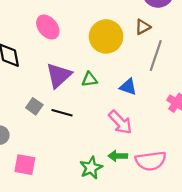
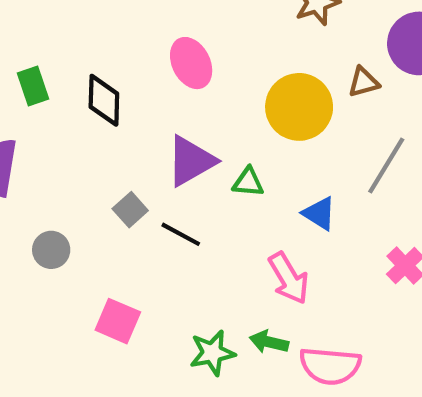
brown triangle: (143, 27) -> (364, 82), moved
pink square: (25, 165) -> (118, 321), moved

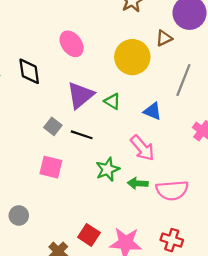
green triangle: (248, 182) -> (112, 101), turned 36
gray circle: (51, 250) -> (19, 215), moved
pink square: (118, 321) -> (51, 167), moved
green star: (212, 353) -> (108, 169), moved

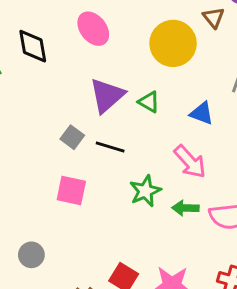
brown triangle: (164, 38) -> (214, 17), turned -42
black diamond: (29, 71) -> (33, 46), moved

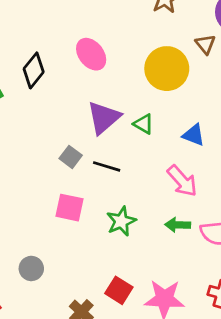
black diamond: (33, 46) -> (34, 70), turned 48
green star: (145, 191) -> (121, 221), moved

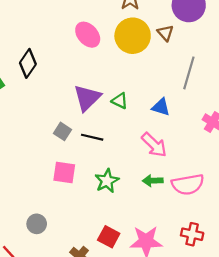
pink ellipse: (91, 54) -> (88, 35), moved
yellow circle: (167, 69) -> (133, 36), moved

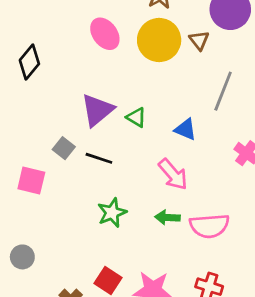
pink square: (64, 173) -> (31, 180), moved

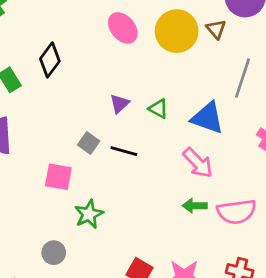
purple triangle: (97, 110) -> (120, 104), size x0.6
blue triangle: (185, 129) -> (208, 118), size x1.5
green star: (112, 213) -> (89, 214), moved

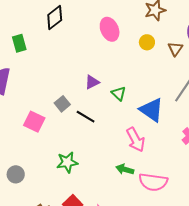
yellow circle: (177, 31) -> (147, 42), size x0.5
black diamond: (50, 60) -> (55, 18), moved
green star: (89, 214) -> (67, 162), moved

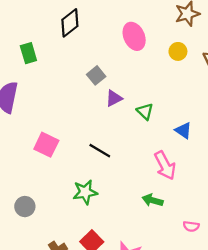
gray square: (62, 104) -> (96, 75), moved
blue triangle: (151, 110) -> (183, 130), size x0.6
black line: (86, 117) -> (100, 151), moved
pink semicircle: (153, 182) -> (191, 226), moved, size x0.5

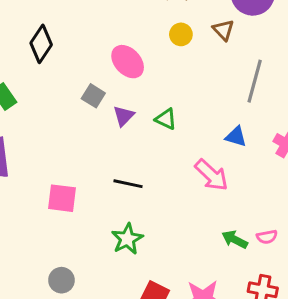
pink ellipse: (134, 36) -> (128, 62), moved
blue triangle: (183, 130) -> (236, 137), moved
green arrow: (153, 200) -> (235, 240), moved, turned 30

